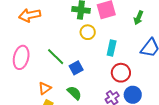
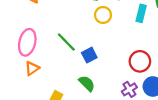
cyan rectangle: (112, 48) -> (141, 13), moved
orange triangle: (45, 88) -> (32, 68), moved

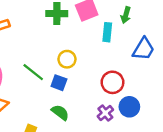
yellow circle: (103, 15) -> (67, 59), moved
blue square: (89, 55) -> (59, 83), turned -35

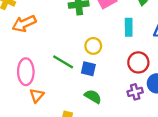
cyan rectangle: (107, 32) -> (129, 27), moved
purple cross: (105, 113) -> (135, 92), turned 32

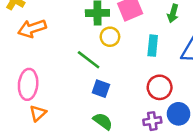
yellow circle: (93, 46) -> (110, 37), moved
green line: (63, 62) -> (89, 60), moved

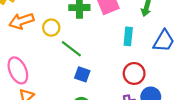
yellow circle: (110, 37) -> (51, 28), moved
pink ellipse: (28, 84) -> (18, 70), turned -30

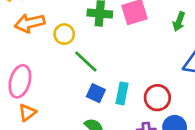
cyan rectangle: (128, 36) -> (122, 93), moved
pink ellipse: (18, 70) -> (20, 81), turned 35

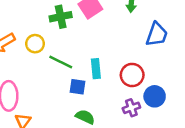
cyan rectangle: (122, 93) -> (96, 69), moved

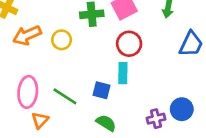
green line: (61, 62) -> (65, 96), moved
red circle: (132, 75) -> (129, 44), moved

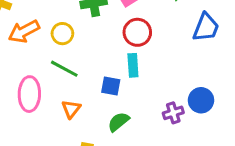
green line: (65, 96) -> (64, 69), moved
orange triangle: (40, 120) -> (71, 109), moved
green semicircle: (106, 123) -> (119, 122), turned -66

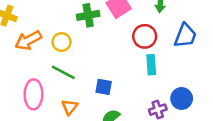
red circle: (137, 32) -> (145, 36), moved
cyan rectangle: (133, 65) -> (151, 65), moved

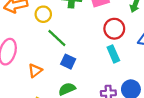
cyan rectangle: (151, 65) -> (113, 54), turned -35
green line: (63, 72) -> (57, 38), moved

